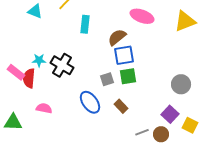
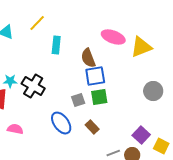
yellow triangle: (185, 21) -> (141, 47), moved
brown semicircle: (117, 37) -> (88, 58), turned -72
gray circle: (181, 84) -> (153, 91), moved

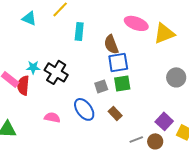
pink semicircle: (15, 129) -> (52, 117), moved

